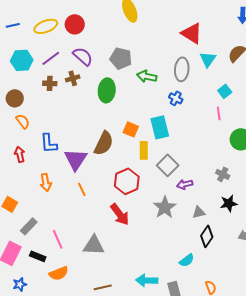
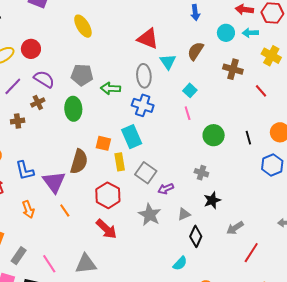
brown cross: (50, 83) -> (18, 121), moved
blue cross: (176, 98) -> (143, 105), size x1.5

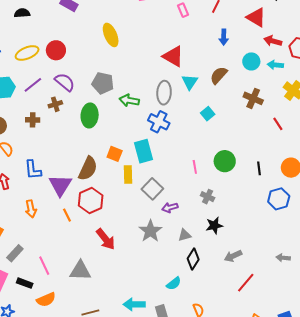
pink line: (188, 113) -> (195, 167), moved
red hexagon: (108, 195) -> (91, 200), moved

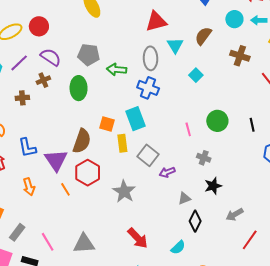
red triangle: (173, 56) -> (156, 21), turned -40
gray star: (150, 231) -> (124, 191), moved
red arrow: (106, 239) -> (138, 238), moved

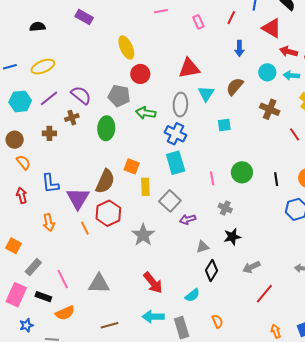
red circle: (39, 26) -> (140, 74), moved
cyan square: (196, 75) -> (224, 125), turned 32
cyan rectangle: (136, 119) -> (176, 163), moved

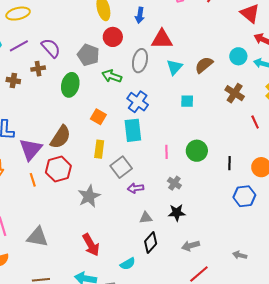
blue arrow: (239, 48) -> (140, 15), moved
gray ellipse: (180, 105) -> (140, 61), moved
orange square: (132, 166) -> (98, 117), moved

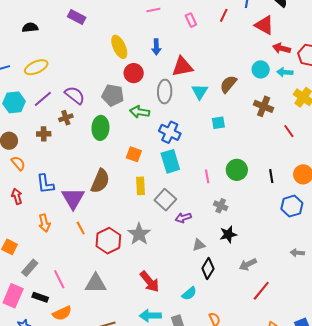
red hexagon: (58, 169) -> (108, 241), moved
gray arrow: (240, 255) -> (297, 253), moved

